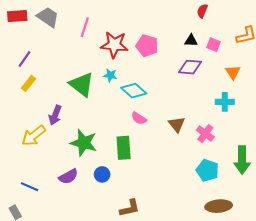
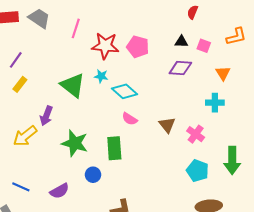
purple semicircle: (68, 176) -> (59, 191), moved

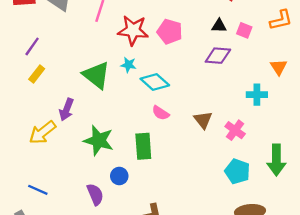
orange triangle: (223, 73) -> (279, 67), moved
purple semicircle: (59, 191) -> (95, 194), moved, turned -84

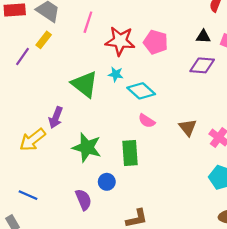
yellow rectangle: (37, 74) -> (44, 40), moved

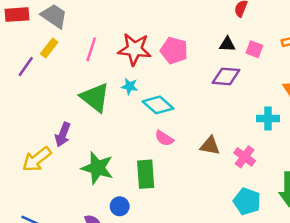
pink line: (88, 22) -> (91, 49), moved
brown triangle: (188, 127) -> (210, 146), turned -42

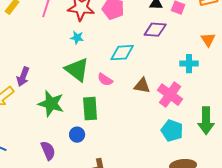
green triangle: (95, 97) -> (77, 70), moved
cyan diamond: (158, 105) -> (122, 53), moved, turned -45
pink cross: (245, 157) -> (170, 95), size x1.4
blue circle: (120, 206) -> (77, 135), moved

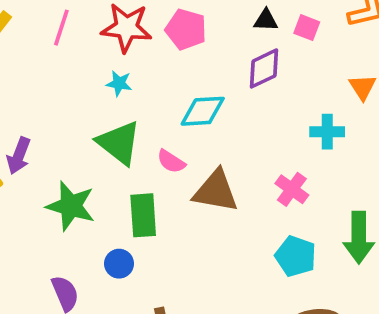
purple diamond: (155, 30) -> (264, 68), turned -30
brown triangle: (142, 86) -> (216, 191), moved, size x1.5
pink cross: (170, 95) -> (292, 189), size x0.7

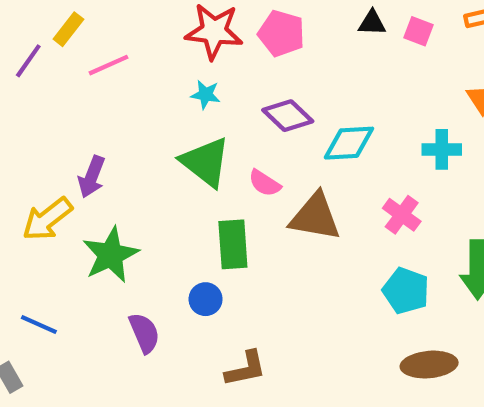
pink line: (61, 28) -> (108, 65), moved, turned 48
purple diamond: (264, 68) -> (288, 116), moved, turned 69
cyan diamond: (203, 111) -> (349, 143), moved
green star: (71, 206) -> (111, 255), moved, turned 30

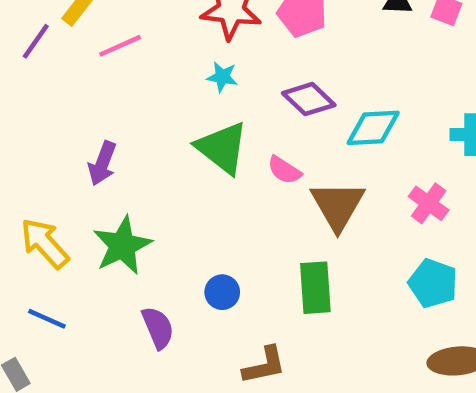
brown triangle: (315, 217) -> (338, 206), turned 50
yellow arrow: (47, 219) -> (45, 243), moved, turned 86
green rectangle: (233, 244) -> (315, 288), moved

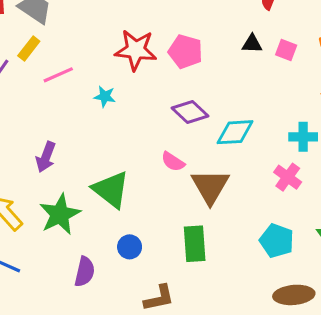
cyan star: (222, 77) -> (105, 97), moved
green triangle: (222, 148) -> (111, 190), moved
pink cross: (429, 203) -> (288, 177), moved
purple semicircle: (158, 328) -> (85, 272), turned 36

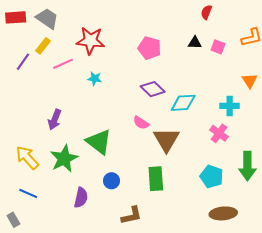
red star: (136, 50) -> (90, 41), moved

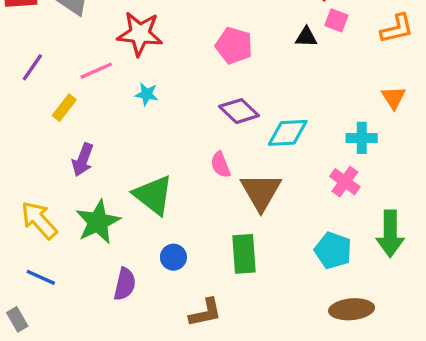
yellow rectangle: (43, 46) -> (64, 108), moved
pink square: (218, 47) -> (336, 20), moved
pink semicircle: (141, 123) -> (221, 165), turned 35

